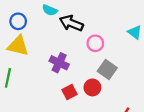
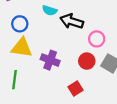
purple cross: (59, 63) -> (50, 60), moved
red circle: (92, 87) -> (87, 61), moved

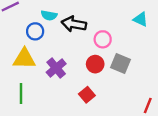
blue circle: (20, 24) -> (35, 31), moved
purple cross: (50, 60) -> (56, 68), turned 36

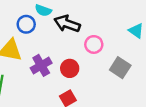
gray square: (121, 63) -> (120, 68), moved
red circle: (95, 64) -> (70, 68), moved

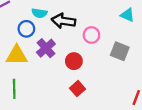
purple cross: (41, 65) -> (46, 48), moved

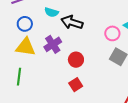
blue circle: (26, 29) -> (25, 24), moved
pink circle: (91, 35) -> (112, 33), moved

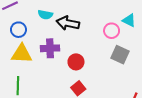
purple cross: (53, 44) -> (50, 48), turned 36

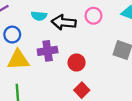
pink circle: (112, 31) -> (93, 16), moved

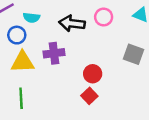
cyan semicircle: (39, 16) -> (31, 18), moved
red circle: (77, 63) -> (93, 74), moved

